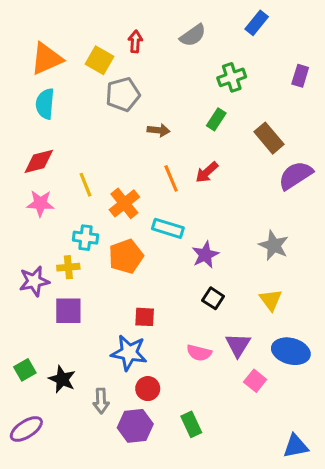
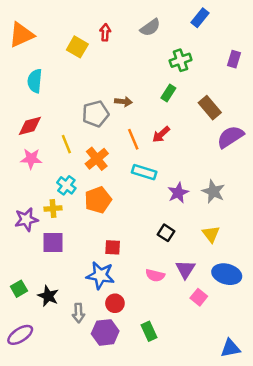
orange triangle: (47, 59) -> (21, 35), moved
gray pentagon: (123, 94) -> (96, 114), moved
cyan rectangle: (168, 228) -> (144, 172), moved
cyan cross: (85, 238) -> (66, 185), turned 30
purple star: (205, 255) -> (178, 193), moved

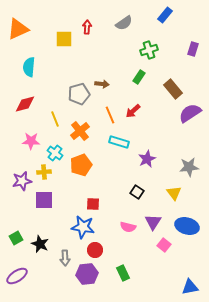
yellow square: (77, 47) -> (64, 39), turned -30
pink star: (31, 159) -> (31, 141), moved
gray star: (213, 192) -> (189, 167), moved, turned -30

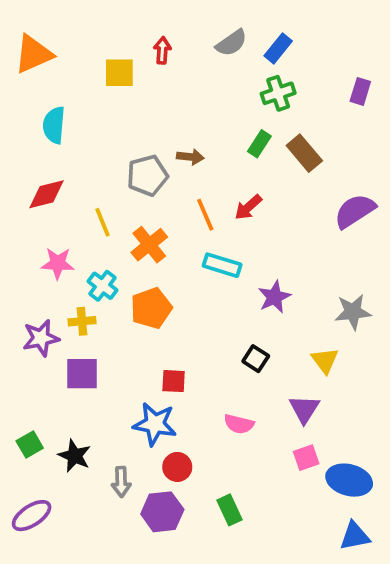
blue rectangle: (165, 15) -> (278, 48), moved
brown rectangle: (173, 89) -> (304, 153), moved
purple triangle: (153, 222) -> (304, 409), moved
blue ellipse: (187, 226) -> (349, 480), moved
pink square: (164, 245) -> (306, 458), turned 32

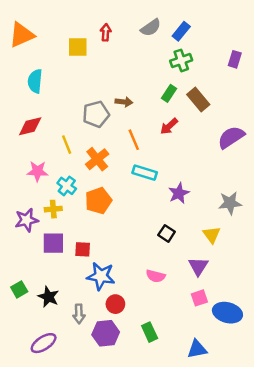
red arrow: (248, 207) -> (169, 126), moved
red square: (174, 381) -> (83, 249), moved
purple ellipse: (32, 516) -> (44, 343), moved
blue triangle: (355, 536) -> (197, 349), moved

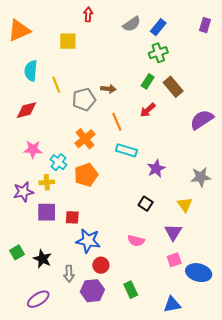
red arrow: (106, 32) -> (88, 14), moved
purple rectangle: (235, 59) -> (205, 25), moved
yellow line: (67, 145) -> (56, 85), moved

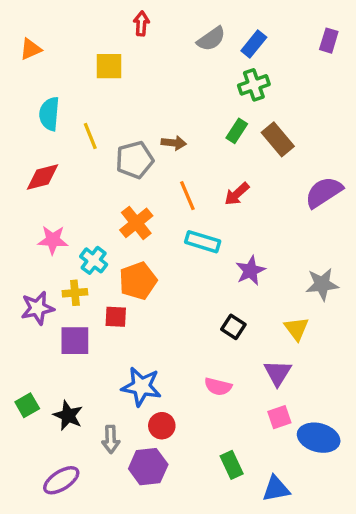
orange triangle: (19, 30) -> (31, 49), size x0.6
red arrow: (148, 110) -> (237, 194), moved
red square: (72, 217) -> (116, 317), moved
green rectangle: (131, 290) -> (232, 465), moved

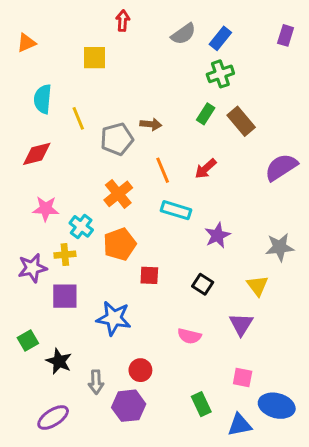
red square: (116, 317) -> (149, 275), moved
blue star: (141, 387) -> (114, 318), moved
green square: (27, 405) -> (28, 340), moved
pink square: (279, 417) -> (243, 378), moved, turned 30
blue ellipse: (319, 438) -> (277, 406), moved

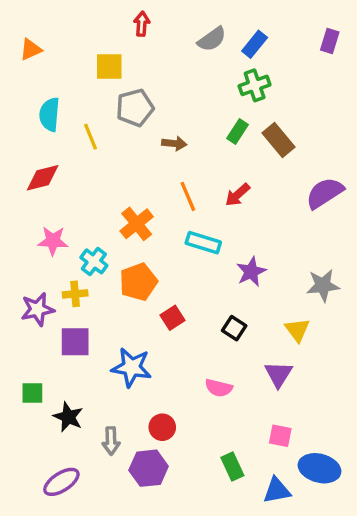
gray pentagon: (117, 139) -> (135, 108), moved
red square: (149, 275) -> (173, 318), turned -36
green square: (28, 340) -> (32, 393), turned 30

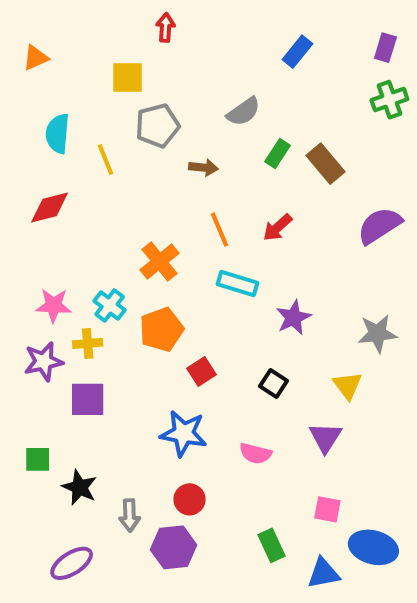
gray semicircle: (212, 39) -> (243, 112), moved
green cross: (255, 85) -> (389, 100), moved
pink star: (53, 241) -> (54, 305), moved
blue star: (131, 367) -> (184, 433), moved

